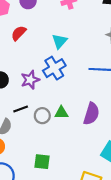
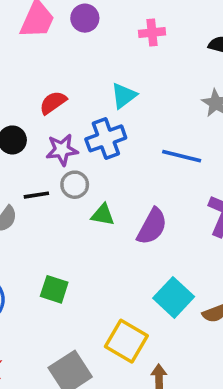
red semicircle: (19, 33) -> (53, 103), moved
gray circle: (42, 116) -> (75, 185), moved

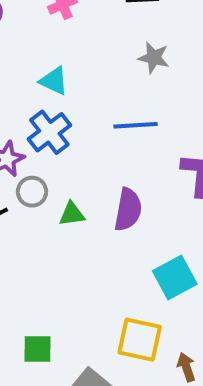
cyan triangle: (124, 96) -> (54, 81), turned -40
green square: (54, 289) -> (38, 349), moved
cyan square: (174, 297) -> (175, 278), turned 36

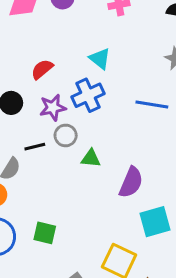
purple semicircle: (128, 210) -> (131, 182), moved
green square: (38, 349) -> (45, 233), moved

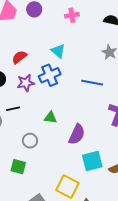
gray circle: (66, 135) -> (30, 141), moved

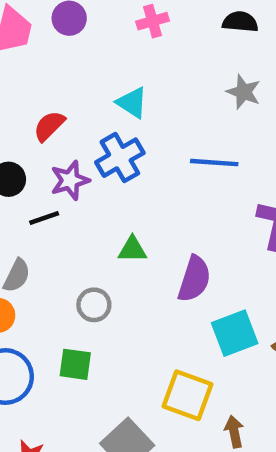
black line: (13, 109) -> (44, 218), moved

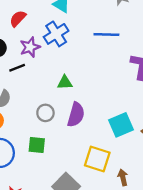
purple semicircle: (194, 279) -> (76, 115), moved

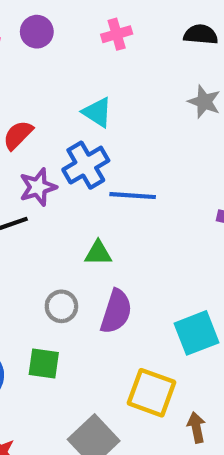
blue line: (106, 35) -> (133, 196), moved

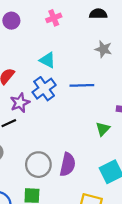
blue line: (133, 196) -> (82, 85), moved
green triangle: (98, 253) -> (103, 129), moved, turned -40
gray circle: (61, 306) -> (38, 165), size x1.5

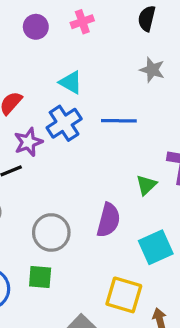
black semicircle: (98, 14) -> (147, 18), turned -78
purple circle: (11, 21) -> (36, 27), moved
purple semicircle: (68, 164) -> (109, 220), moved

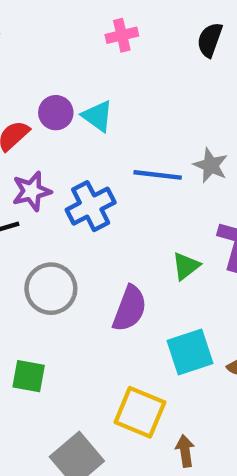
purple circle: (36, 27) -> (56, 113), moved
gray star: (152, 70) -> (211, 165), moved
blue cross: (64, 123) -> (91, 206), moved
gray circle: (51, 232) -> (51, 289), moved

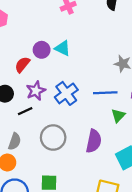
blue line: (158, 175) -> (105, 93), moved

